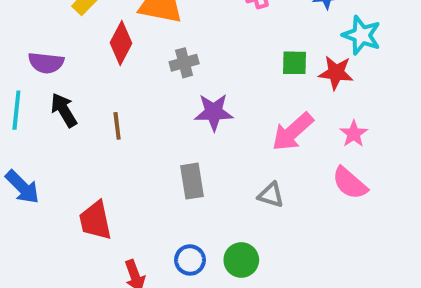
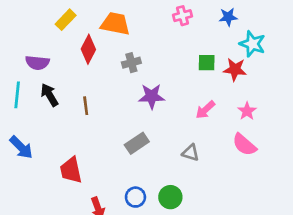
pink arrow: (293, 132) -> (205, 110), size x0.7
gray rectangle: (192, 181) -> (137, 143), turned 65

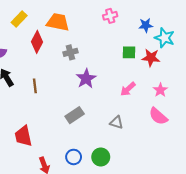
blue star: (228, 17) -> (146, 25), moved
purple star: (152, 96) -> (86, 79), turned -30

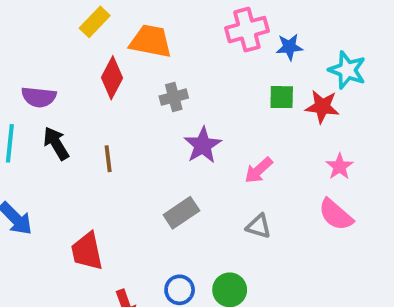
pink cross: (110, 16) -> (247, 30), size x1.5
yellow rectangle: (19, 19) -> (95, 22), moved
blue star: (146, 25) -> (289, 47), moved
pink arrow: (128, 89) -> (259, 170), moved

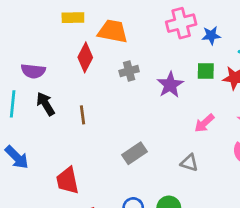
yellow rectangle: (95, 22) -> (73, 18), turned 45
purple star: (203, 145) -> (170, 85), moved
pink arrow: (259, 170) -> (204, 123), moved

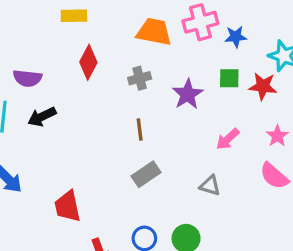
orange trapezoid: (113, 31) -> (154, 32), moved
black arrow: (46, 104) -> (42, 117), turned -85
brown line: (83, 115) -> (140, 129), moved

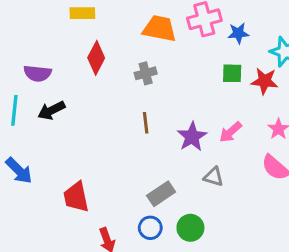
purple star: (188, 94) -> (192, 137), moved
gray rectangle: (146, 174) -> (161, 194), moved

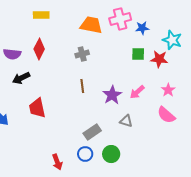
red diamond: (96, 58) -> (39, 49), moved
red trapezoid: (76, 197) -> (37, 108), moved

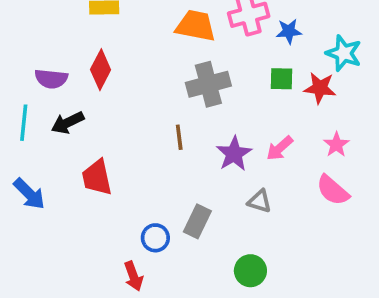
gray cross: (82, 54) -> (208, 84), moved, size x1.6
gray rectangle: (92, 132) -> (197, 221), turned -30
blue circle: (85, 154) -> (155, 238), moved
green circle: (111, 154) -> (250, 271), moved

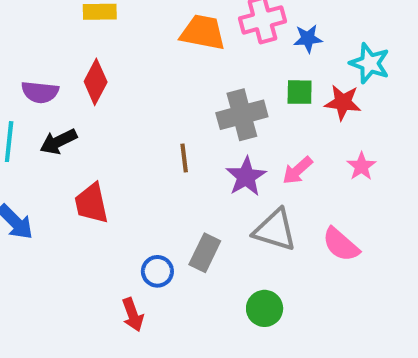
gray cross: (208, 84) -> (242, 115), moved
pink semicircle: (333, 190) -> (341, 245), moved
gray triangle: (260, 201) -> (275, 230), size x1.6

